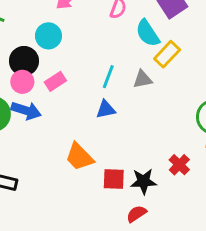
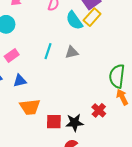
yellow rectangle: (167, 54) -> (92, 17), moved
blue triangle: (106, 109) -> (20, 81), moved
orange trapezoid: (79, 157) -> (30, 107), turned -50

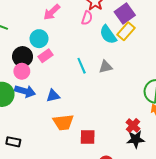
cyan line: (48, 51) -> (82, 66), turned -42
pink rectangle: (12, 56) -> (46, 56), moved
black star: (74, 123) -> (136, 139), moved

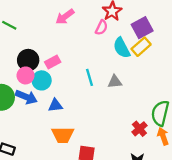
cyan circle: (39, 39) -> (42, 80), moved
red cross: (133, 126) -> (139, 129), moved

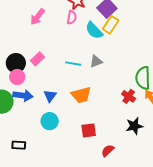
cyan line: (90, 77) -> (73, 64), turned -49
cyan circle: (42, 80) -> (50, 121), moved
blue triangle: (55, 105) -> (50, 96), turned -32
orange trapezoid: (63, 135) -> (81, 95), moved

